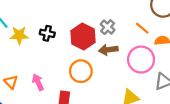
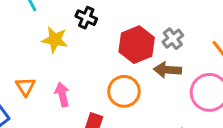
black cross: (47, 33) -> (86, 18), moved
yellow star: (19, 35) -> (55, 40), moved

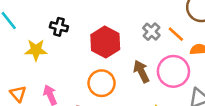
gray cross: (173, 39) -> (151, 32), moved
brown arrow: (167, 70) -> (141, 71), moved, turned 70

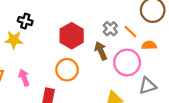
black cross: (59, 27) -> (25, 21), moved
brown arrow: (141, 71) -> (101, 51), moved

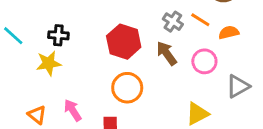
pink circle: (127, 62) -> (204, 61), size x0.7

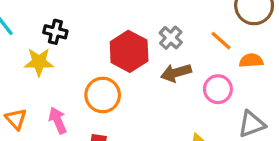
gray cross: (173, 22) -> (171, 38), moved
brown arrow: (167, 53) -> (176, 73), turned -80
orange circle: (127, 88) -> (103, 95), moved

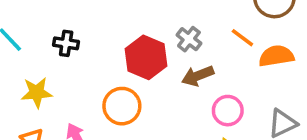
orange semicircle: (251, 61) -> (276, 56), size x1.4
yellow star: (39, 62) -> (37, 93), moved
pink circle: (218, 89) -> (228, 111), moved

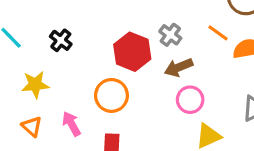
black cross: (66, 43) -> (61, 40), turned 30
pink circle: (228, 111) -> (190, 100), moved

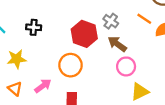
black cross: (61, 40) -> (34, 27), turned -32
brown arrow: (179, 67) -> (117, 44), turned 60
pink arrow: (71, 124) -> (43, 86), turned 84

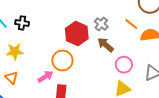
black cross: (34, 27) -> (22, 23), moved
pink circle: (126, 66) -> (124, 65), moved
pink arrow: (43, 86) -> (45, 77), moved

